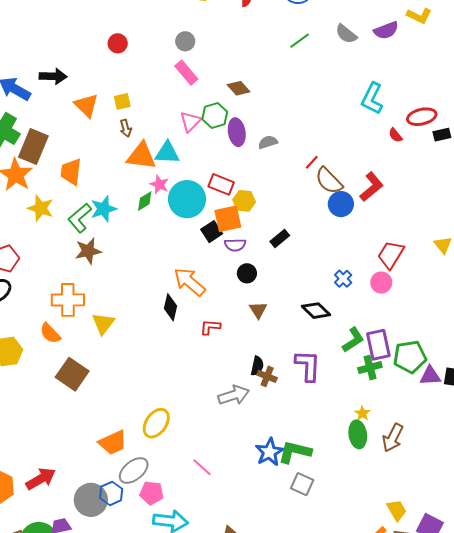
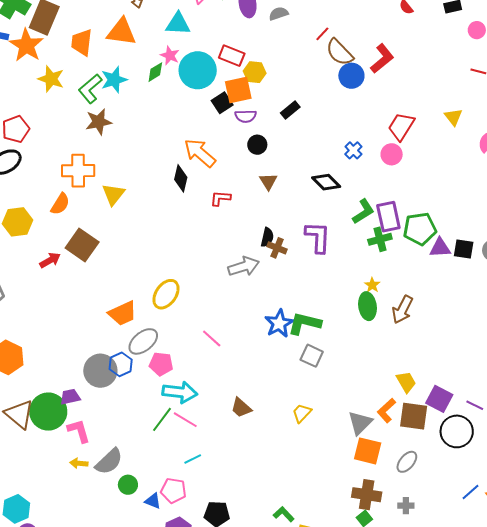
orange triangle: (141, 156) -> (121, 32), moved
orange semicircle: (50, 333) -> (60, 204), turned -105
red arrow: (41, 479) -> (50, 260), moved, size x0.7

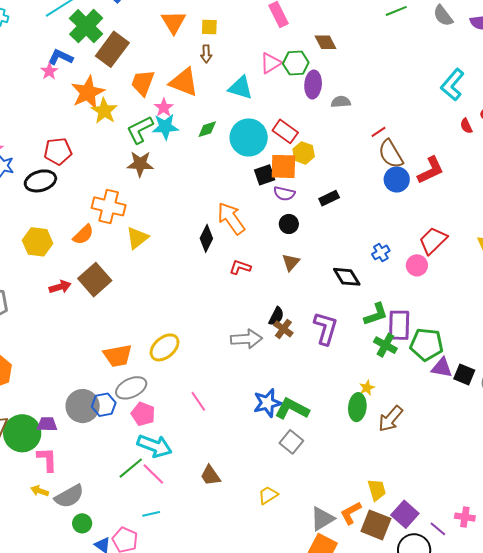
orange star: (26, 45) -> (88, 92), moved
pink star: (170, 55) -> (164, 108), moved
green cross: (380, 239) -> (385, 345), turned 30

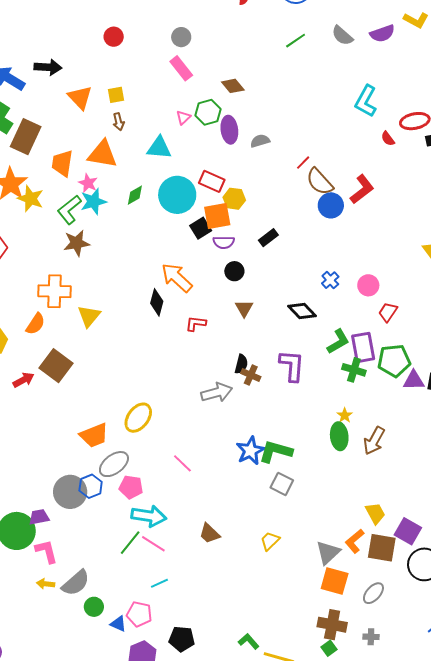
pink triangle: (271, 63) -> (183, 117), size x0.7
red trapezoid: (433, 241) -> (388, 312), moved, size x0.7

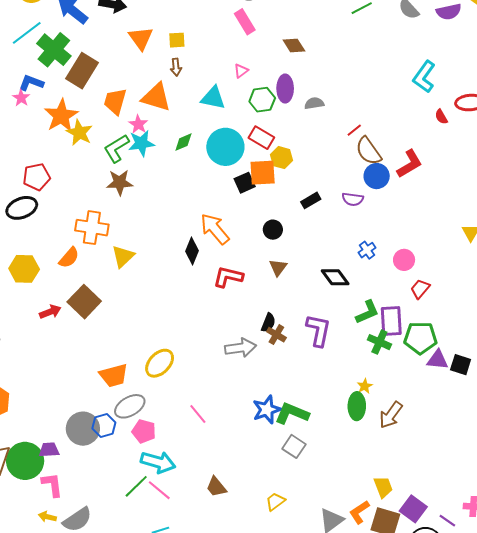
green hexagon: (208, 112) -> (262, 100), moved
purple semicircle: (224, 242) -> (353, 199), moved
red L-shape: (196, 324) -> (228, 277), size x1.4

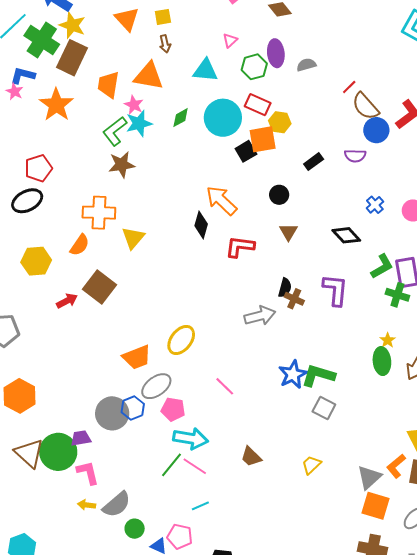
yellow star: (79, 133) -> (72, 25), moved

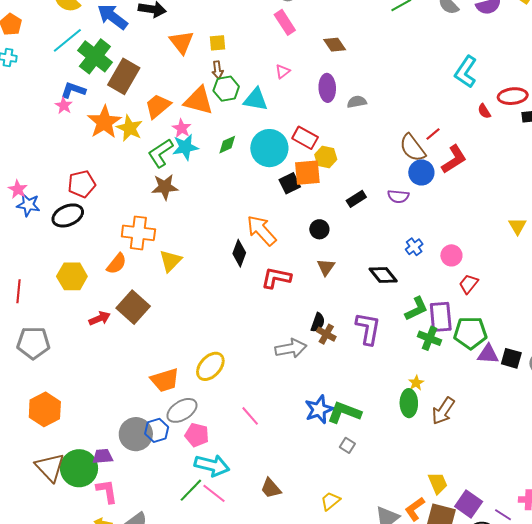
yellow star: (72, 25) -> (130, 128), moved
green hexagon: (254, 67) -> (226, 89), moved
orange trapezoid: (108, 85) -> (158, 106), turned 36
red line: (349, 87) -> (433, 134), moved
gray square: (324, 408) -> (347, 445), size x0.7

